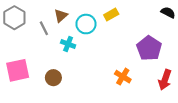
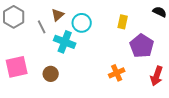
yellow rectangle: (111, 15) -> (123, 22), moved, turned -48
cyan cross: (68, 44) -> (65, 42), size x1.5
orange cross: (123, 77) -> (117, 73), turned 35

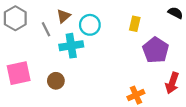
cyan cross: (65, 42) -> (71, 46), turned -30
orange cross: (117, 73) -> (136, 95), moved

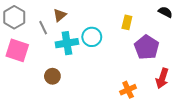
cyan circle: (90, 25) -> (92, 37), moved
pink square: (19, 73) -> (17, 50), moved, turned 30

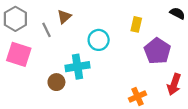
cyan cross: (67, 43) -> (78, 67), moved

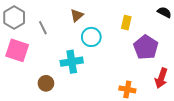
brown triangle: (64, 17) -> (77, 15), moved
brown circle: (56, 82) -> (46, 83), moved
orange cross: (137, 97) -> (127, 89), turned 35

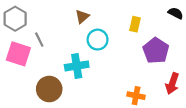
gray line: (43, 28) -> (39, 40), moved
brown circle: (46, 83) -> (49, 89), size x1.5

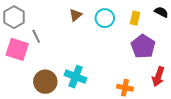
yellow rectangle: (135, 24) -> (135, 18), moved
cyan circle: (98, 40) -> (105, 18), moved
cyan cross: (77, 66) -> (76, 77), moved, turned 30

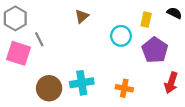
cyan circle: (105, 18) -> (121, 36), moved
cyan cross: (76, 77) -> (82, 83), turned -30
orange cross: (125, 88) -> (124, 88), moved

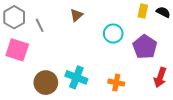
yellow rectangle: (146, 20) -> (143, 11), moved
gray line: (39, 39) -> (40, 25), moved
cyan cross: (82, 83) -> (76, 77), turned 30

